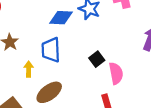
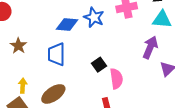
yellow arrow: (29, 69) -> (23, 86), moved

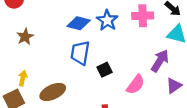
blue trapezoid: (56, 54) -> (80, 53), moved
pink semicircle: (116, 79) -> (136, 85), moved, turned 36

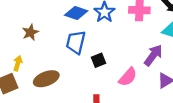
brown star: (25, 37) -> (30, 32), moved

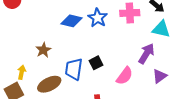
brown star: (30, 32) -> (43, 50), moved
blue trapezoid: (76, 42) -> (74, 69), moved

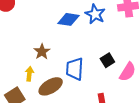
black square: (96, 63) -> (107, 60), moved
yellow arrow: (22, 72) -> (29, 74), moved

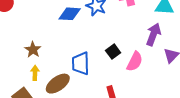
brown star: (42, 52) -> (33, 50), moved

